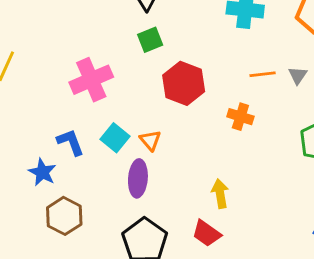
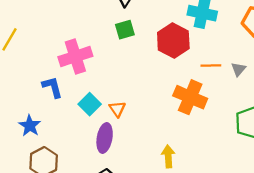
red hexagon: (184, 83) -> (173, 40), moved
orange cross: (240, 117) -> (190, 97), size x1.6
blue L-shape: (70, 142) -> (52, 87), moved

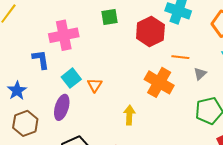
gray triangle: (238, 69) -> (200, 74), moved
purple ellipse: (105, 138) -> (62, 107), moved
yellow arrow: (168, 156) -> (129, 115), moved

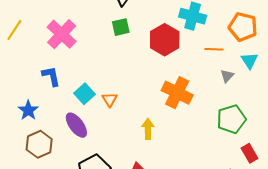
pink cross: (64, 35) -> (62, 34), moved, turned -32
orange line: (180, 57) -> (214, 49), moved
gray triangle: (200, 74) -> (227, 76), moved
purple ellipse: (62, 107) -> (76, 125), turned -50

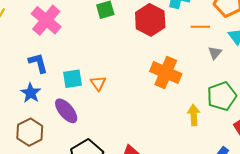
cyan square: (84, 94) -> (73, 79), turned 36
blue star: (28, 110) -> (31, 93), moved
yellow arrow: (148, 129) -> (194, 115), moved

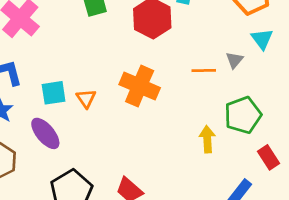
orange line: (200, 27) -> (204, 71), moved
orange cross: (166, 72) -> (140, 86), moved

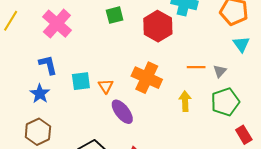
gray triangle: (234, 60) -> (220, 71), moved
purple ellipse: (45, 133) -> (122, 112), moved
yellow arrow: (207, 139) -> (185, 101), moved

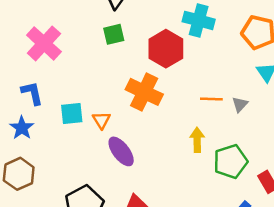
orange cross: (147, 78) -> (144, 92), moved
green pentagon: (225, 102) -> (230, 162), moved

